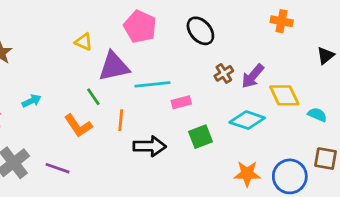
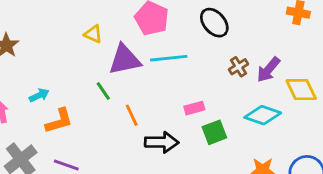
cyan line: (152, 84) -> (169, 58), moved
pink rectangle: (181, 102) -> (194, 108), moved
orange line: (121, 120) -> (132, 115), turned -30
orange L-shape: (78, 126) -> (59, 121), moved, turned -72

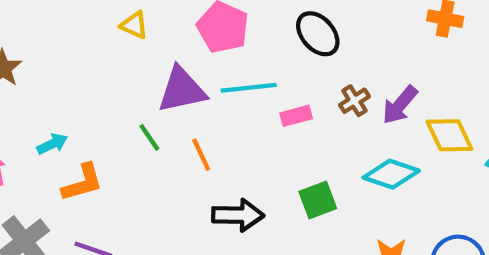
yellow triangle: (93, 34) -> (134, 25), moved
pink rectangle: (194, 108) -> (296, 116), moved
orange line: (132, 115) -> (201, 155), moved

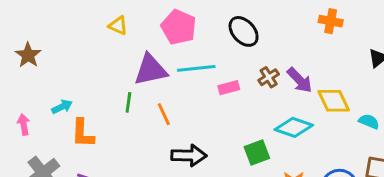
purple arrow: (400, 105) -> (300, 80), turned -84
green line: (149, 137) -> (128, 102), turned 42
orange L-shape: (82, 183) -> (83, 133), turned 108
green square: (318, 200) -> (257, 152), moved

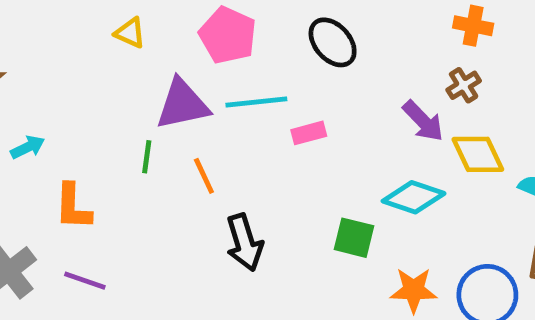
brown cross: (269, 77) -> (464, 85), moved
cyan arrow: (62, 107) -> (28, 147), moved
green square: (257, 152) -> (354, 238), turned 35
black arrow: (189, 155) -> (244, 242), turned 72

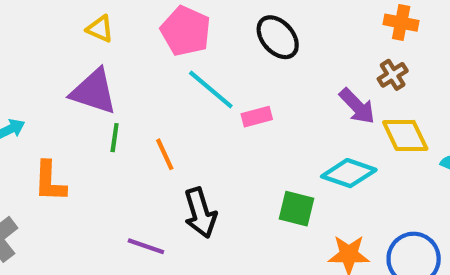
cyan line: (256, 102) -> (211, 89), turned 46
purple triangle: (183, 104) -> (94, 92), moved, turned 30
purple line: (85, 281) -> (146, 246), moved

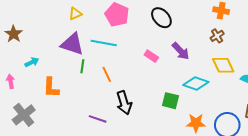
yellow triangle: (100, 29) -> (75, 14), turned -48
cyan line: (211, 89) -> (104, 43), moved, turned -30
purple arrow: (357, 106) -> (181, 51), moved
pink rectangle: (257, 117) -> (151, 56), turned 48

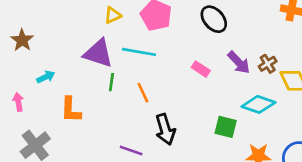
yellow triangle: (75, 14) -> (113, 15), moved
brown cross: (217, 36) -> (268, 64), moved

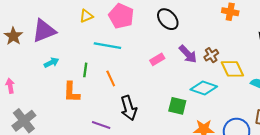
purple triangle: (98, 53) -> (44, 31), moved, turned -40
pink rectangle: (201, 69) -> (157, 59), turned -64
cyan arrow: (46, 77) -> (51, 63), moved
orange L-shape: (71, 110) -> (72, 92), moved

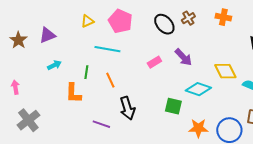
purple triangle: (44, 31) -> (47, 35), size x0.7
brown cross: (211, 55) -> (188, 18), moved

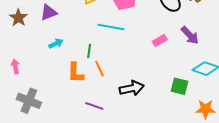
orange line: (110, 80) -> (99, 69), moved
black arrow: (127, 108) -> (132, 88), turned -85
gray cross: (28, 120) -> (29, 101), turned -30
purple line: (101, 124) -> (94, 106), moved

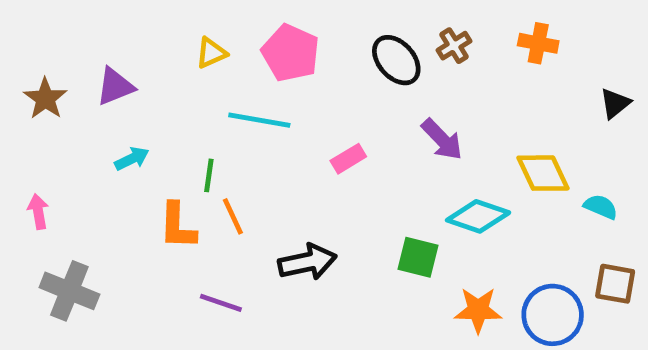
pink rectangle: (160, 41) -> (348, 159), moved

